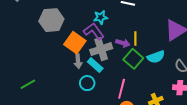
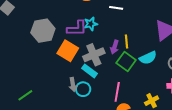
purple L-shape: (94, 31) -> (77, 28), moved, turned 130
purple arrow: (123, 43) -> (115, 47), turned 96
gray arrow: (78, 61) -> (73, 85), moved

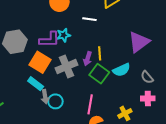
cyan rectangle: (89, 71) -> (36, 84), moved

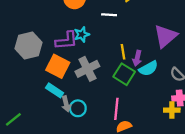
purple arrow: (88, 59) -> (137, 58), moved
yellow cross: (125, 113) -> (172, 110), moved, turned 32

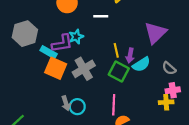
gray hexagon: (29, 46) -> (25, 34), moved
cyan rectangle: (55, 90) -> (49, 52), moved

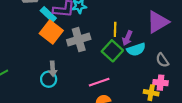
pink line: (114, 105) -> (99, 82), turned 54
cyan circle: (77, 107) -> (49, 79), moved

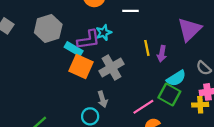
cyan semicircle: (136, 49) -> (176, 78), moved
green square: (112, 51) -> (169, 94), moved
gray arrow: (53, 69) -> (103, 99), moved

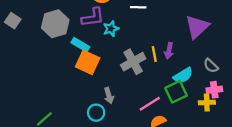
purple L-shape: (88, 40) -> (93, 17), moved
yellow line: (147, 48) -> (154, 54), moved
gray cross: (112, 67) -> (133, 62), moved
green square: (169, 94) -> (176, 92), turned 35

